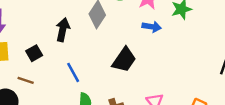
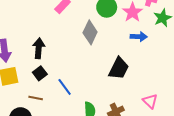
black arrow: (63, 30) -> (39, 48), moved
blue line: (73, 72) -> (65, 87), moved

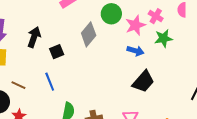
black trapezoid: (119, 68) -> (143, 82), moved
black square: (40, 73) -> (57, 52), moved

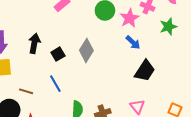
gray diamond: (89, 34) -> (86, 50), moved
green star: (164, 38) -> (168, 27), moved
blue arrow: (135, 51) -> (133, 42), turned 35

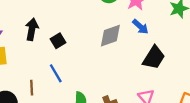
gray diamond: (86, 50) -> (110, 36), moved, turned 40
brown line: (26, 91) -> (32, 88), moved, turned 72

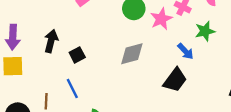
blue arrow: (140, 27) -> (185, 51), moved

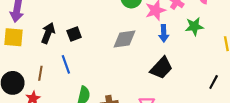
black arrow: (51, 41) -> (48, 33), moved
blue arrow: (185, 51) -> (164, 33), moved, turned 35

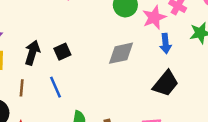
brown line: (40, 73) -> (22, 88), moved

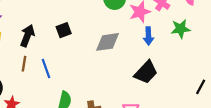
black square: (62, 52) -> (64, 30), moved
brown line: (22, 88) -> (24, 64), moved

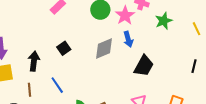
blue arrow: (148, 36) -> (128, 39), moved
brown line: (24, 64) -> (30, 90), moved

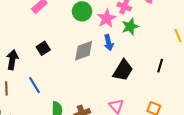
green star: (164, 21) -> (130, 27), moved
black line: (194, 66) -> (160, 66), moved

